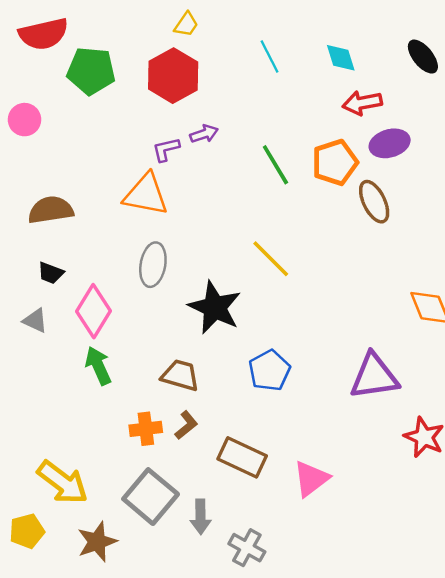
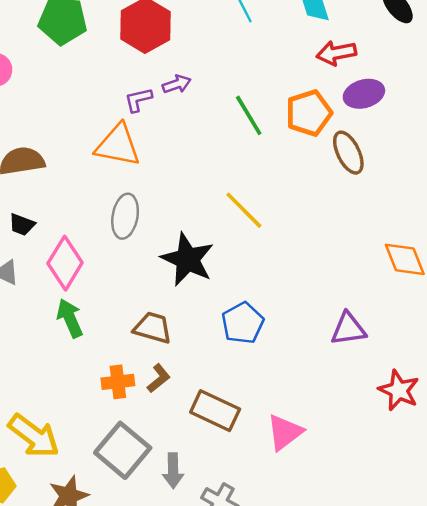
purple triangle: (374, 376) -> (348, 329), size x0.7

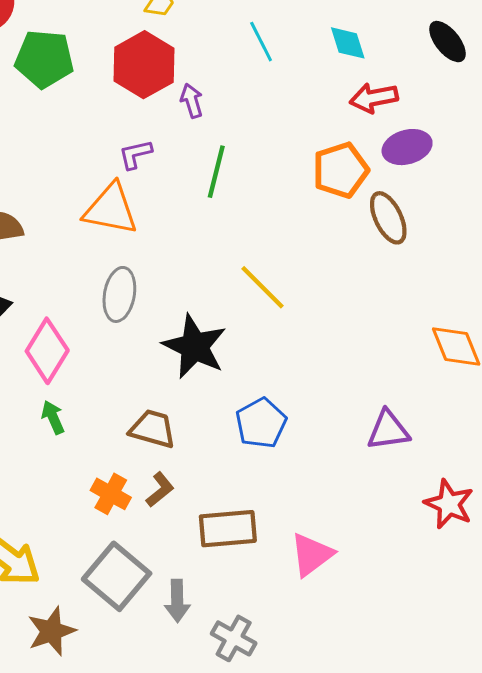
purple arrow: (177, 84) -> (192, 101), moved, turned -88
green line: (249, 115) -> (216, 172), moved, turned 45
green arrow: (70, 318) -> (53, 417), size x0.7
orange cross: (118, 382) -> (111, 494), turned 36
brown rectangle: (215, 411) -> (228, 529), turned -30

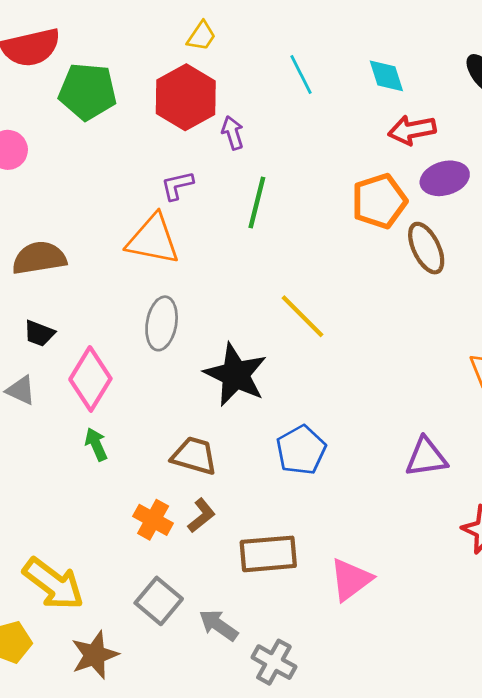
gray square: (117, 576) -> (159, 601), size x0.7
gray arrow: (177, 601) -> (218, 625), turned 126

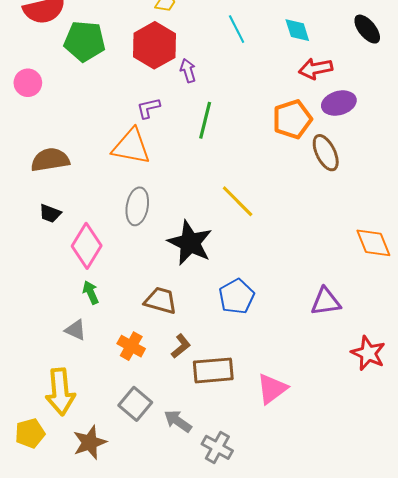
gray triangle: (21, 390) -> (75, 330), moved
brown L-shape: (201, 516) -> (181, 346), moved
yellow arrow: (53, 584) -> (60, 392), turned 48

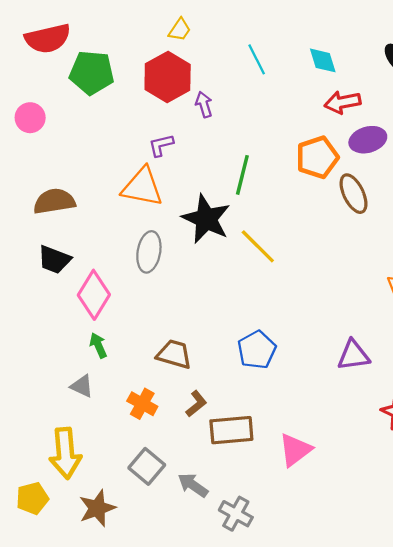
green line: (205, 120) -> (242, 175), moved
black trapezoid: (50, 213) -> (54, 260), size x1.4
black star: (190, 243) -> (206, 219), moved

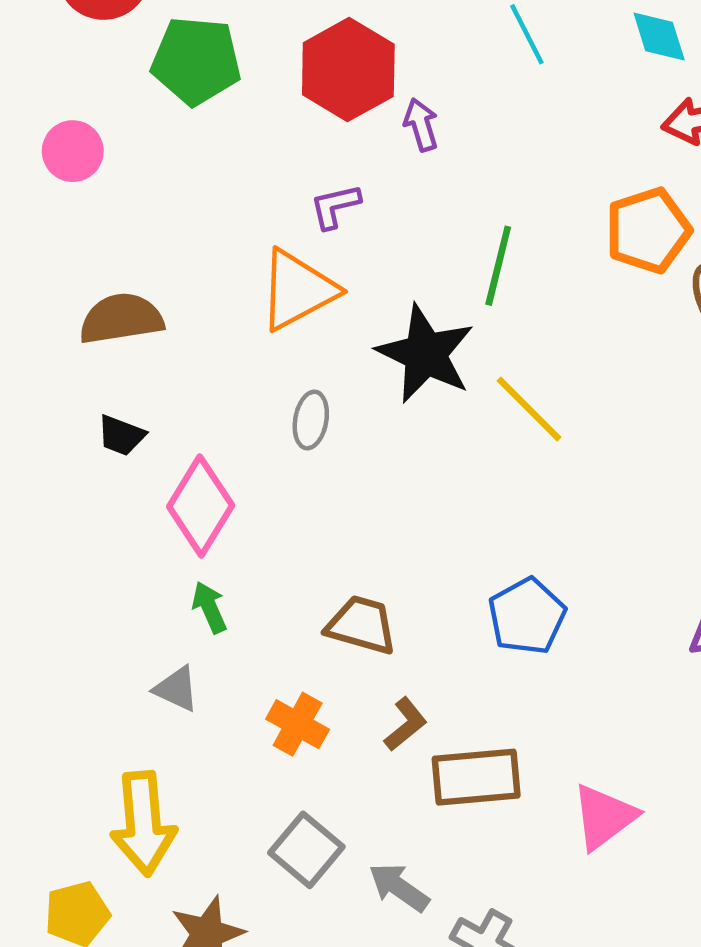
orange triangle: (142, 187) -> (298, 290), turned -39
gray ellipse: (149, 252) -> (311, 420), size x0.7
black trapezoid: (54, 260) -> (121, 435), size x0.7

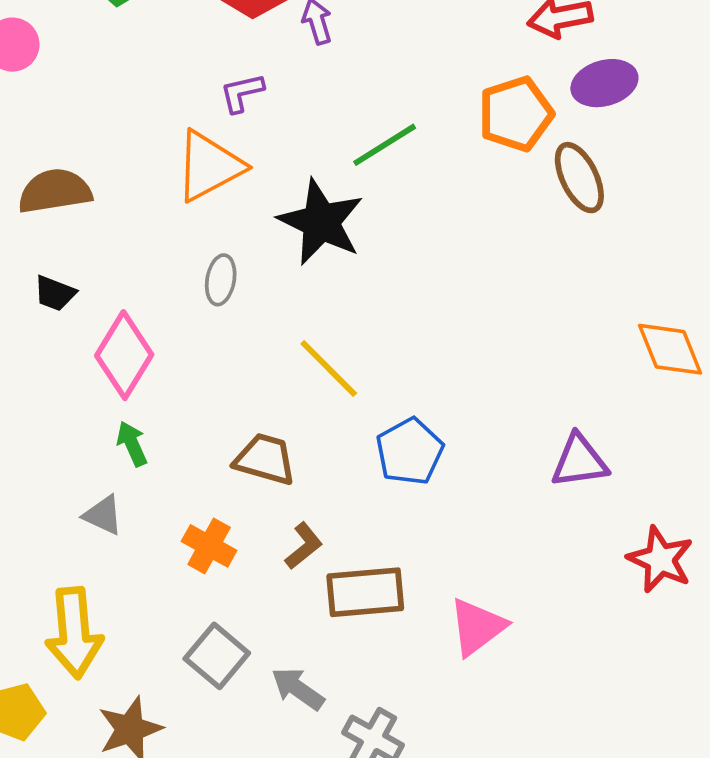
green line: (498, 266) -> (385, 145), turned 44
yellow line: (529, 409) -> (329, 369), moved

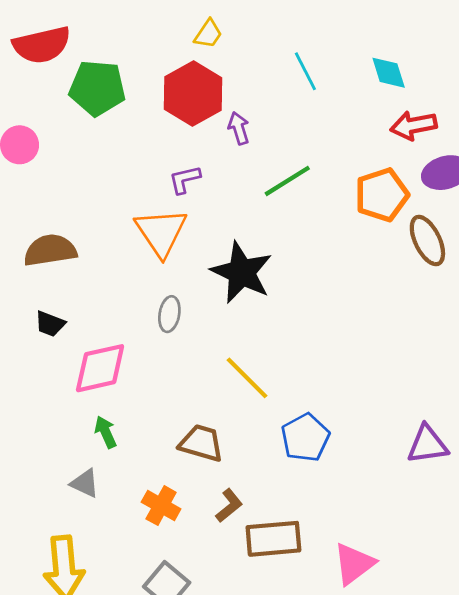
green line: (385, 145) -> (287, 181), moved
orange triangle: (209, 166) -> (161, 232), turned -36
pink diamond: (124, 355) -> (100, 368), turned 46

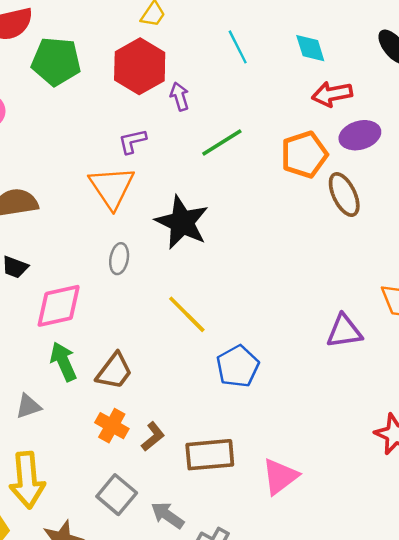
green arrow: (106, 432) -> (63, 362), size x1.4
brown trapezoid: (201, 443) -> (114, 371), moved, turned 111
purple triangle: (427, 444) -> (344, 331), moved
gray triangle: (85, 483) -> (28, 406), moved, turned -44
brown L-shape: (229, 506) -> (153, 437), moved

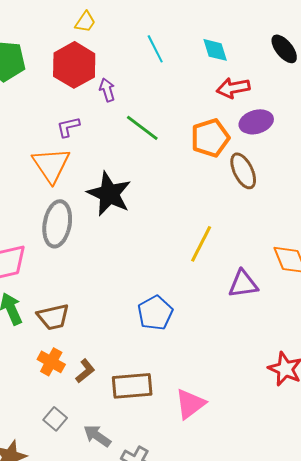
green line: (222, 142) -> (142, 128), turned 69
gray ellipse: (119, 259) -> (57, 224), size x1.8
yellow line: (187, 314) -> (201, 244), moved, turned 72
brown trapezoid: (114, 371) -> (53, 317), turned 40
gray square: (117, 495) -> (55, 419), size x0.7

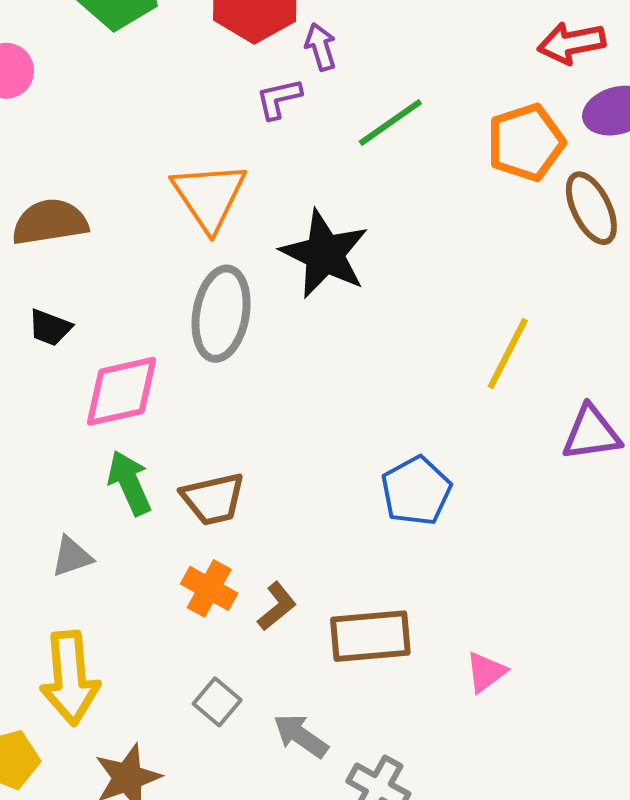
purple L-shape: (68, 127) -> (279, 99), moved
green line: (142, 128) -> (390, 123), turned -72
pink triangle: (190, 404) -> (486, 672), size x0.7

